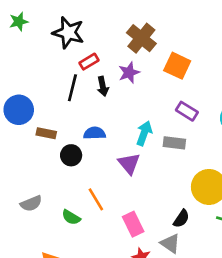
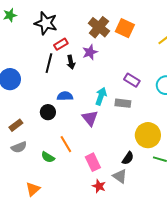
orange square: (177, 66) -> (125, 28), moved
brown rectangle: (46, 133) -> (16, 125), moved, turned -48

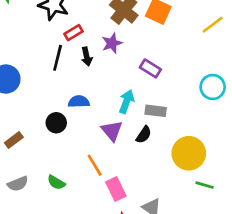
purple rectangle: (132, 80) -> (150, 68), moved
orange line: (66, 144) -> (95, 165), moved
gray semicircle: (19, 147) -> (18, 184), moved
black semicircle: (128, 158) -> (144, 135), moved

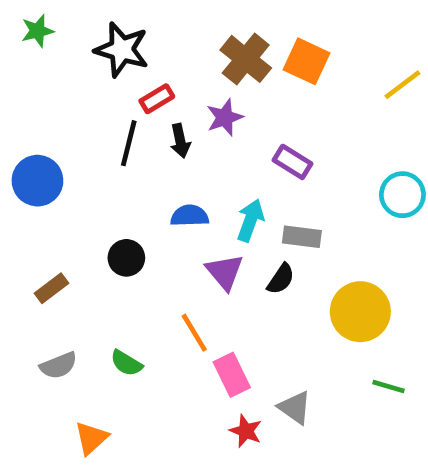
blue semicircle: (79, 102) -> (190, 216), moved
green line: (205, 185) -> (388, 387), moved

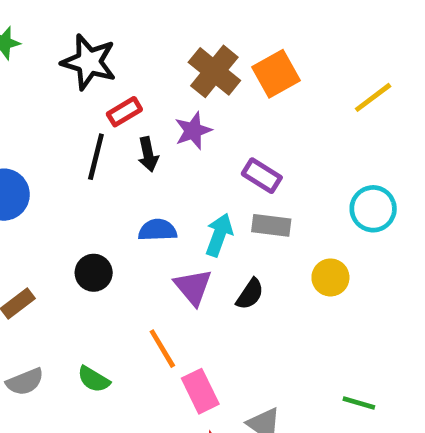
orange square: (307, 61) -> (276, 74), turned 36
gray rectangle: (302, 237) -> (271, 225), moved
yellow circle: (360, 312) -> (330, 277), moved, size x0.6

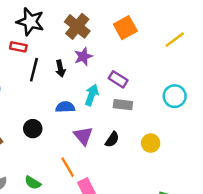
brown cross: (214, 71) -> (77, 26), moved
red rectangle: (124, 112) -> (18, 47), moved, turned 42
cyan arrow: (219, 235) -> (92, 95), moved
yellow circle: (330, 277) -> (151, 143), moved

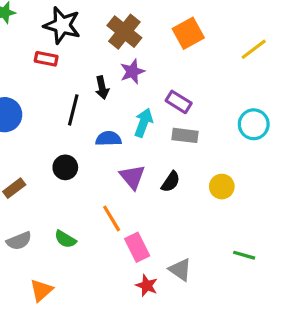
black line: (34, 70) -> (73, 110), moved

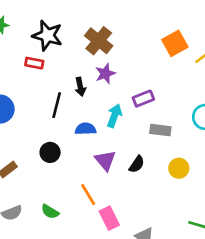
orange square: (188, 33) -> (175, 43), moved
purple rectangle: (179, 102) -> (143, 99), turned -54
gray rectangle: (185, 135) -> (160, 130), moved

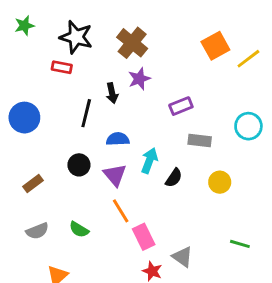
cyan arrow: (114, 116) -> (149, 161), moved
purple triangle: (105, 160) -> (115, 175), moved

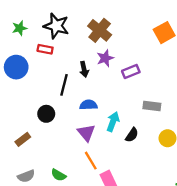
green star: (24, 26) -> (20, 28), moved
purple rectangle: (181, 106) -> (131, 72), moved
blue circle: (24, 118) -> (16, 67), moved
black circle: (79, 165) -> (46, 114), moved

